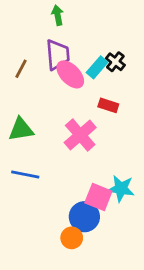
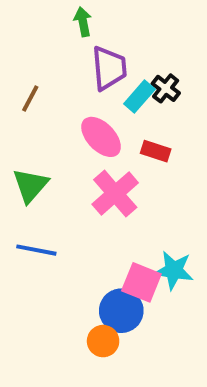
purple trapezoid: (58, 55) -> (109, 68), moved
pink ellipse: (70, 74) -> (101, 137), moved
green triangle: (21, 129) -> (30, 185), turned -40

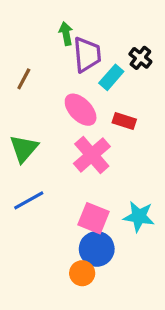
green arrow: (83, 22) -> (66, 34), moved
black cross: (166, 88) -> (140, 58), moved
blue line: (36, 250) -> (29, 200), turned -40
pink square: (141, 282) -> (93, 218), moved

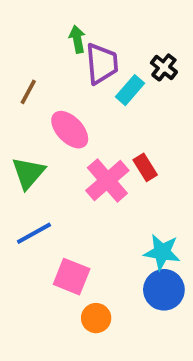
pink ellipse: (81, 110) -> (70, 130), moved
red rectangle: (124, 121) -> (145, 167), moved, turned 40
pink square: (93, 218) -> (72, 277), moved
blue circle: (97, 249) -> (164, 290), moved

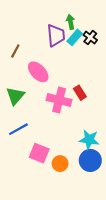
green arrow: (77, 39) -> (70, 22), moved
cyan rectangle: (130, 90) -> (75, 37), moved
pink cross: (107, 180) -> (59, 100), turned -35
orange circle: (96, 318) -> (60, 164), moved

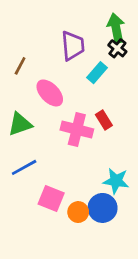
green arrow: (70, 22) -> (116, 28), moved, size x1.5
cyan rectangle: (75, 37) -> (97, 73), moved
green triangle: (15, 96) -> (20, 124), turned 30
blue circle: (90, 160) -> (103, 208), moved

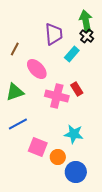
cyan star: (116, 181) -> (74, 134), moved
blue circle: (103, 208) -> (76, 172), moved

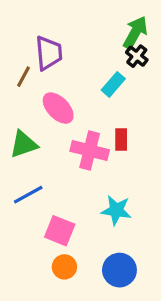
green arrow: (86, 21) -> (135, 33), turned 40
purple trapezoid: (54, 34) -> (49, 53), moved
red rectangle: (77, 89) -> (121, 139), turned 32
orange circle: (58, 157) -> (64, 267), moved

